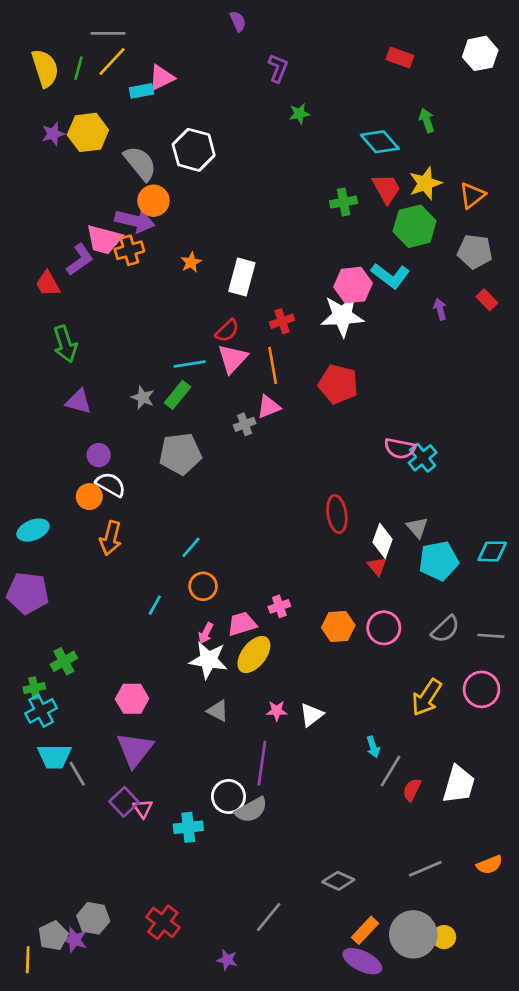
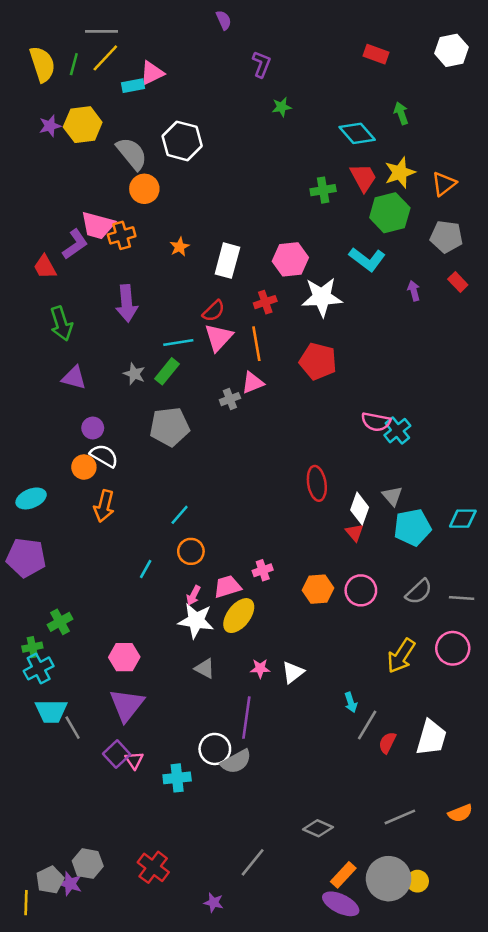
purple arrow: (135, 221) -> (127, 303), moved, turned 72
pink hexagon: (353, 285) -> (290, 259), moved

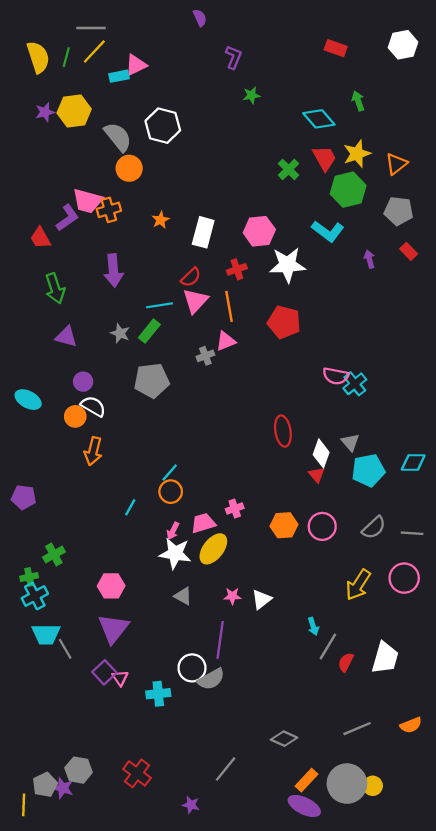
green cross: (323, 190) -> (289, 169), turned -35
cyan ellipse: (31, 498) -> (28, 400), moved, turned 50
cyan line: (180, 515) -> (170, 473), moved
purple pentagon: (26, 558) -> (24, 497), size x0.7

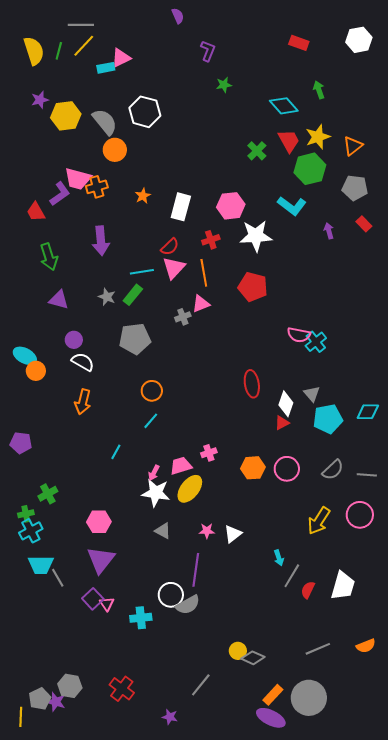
yellow hexagon: (74, 111) -> (66, 116), moved
orange circle: (75, 416) -> (36, 371), moved
red triangle: (317, 475) -> (282, 423), turned 42
orange circle: (171, 492) -> (152, 391), moved
yellow circle: (373, 786) -> (238, 651), moved

